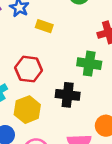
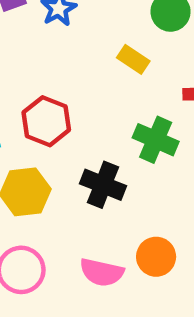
yellow rectangle: (44, 26) -> (133, 59), moved

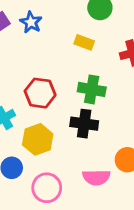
green cross: (156, 140) -> (92, 89), moved

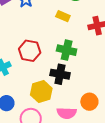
yellow hexagon: (38, 139) -> (41, 92), moved

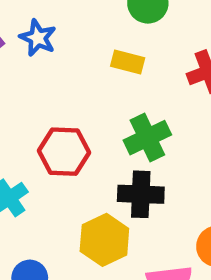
green cross: (67, 50) -> (147, 138), turned -30

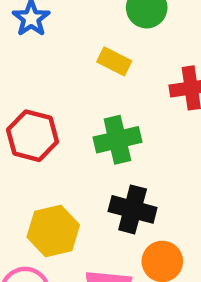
black cross: (141, 194) -> (133, 209), moved

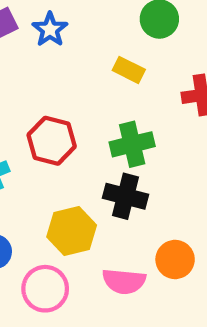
black cross: (133, 209) -> (125, 196), moved

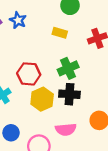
yellow hexagon: (72, 231) -> (42, 99), moved
pink semicircle: (124, 281) -> (66, 129), moved

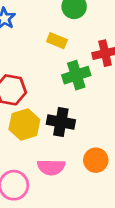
green cross: (68, 68) -> (76, 75), moved

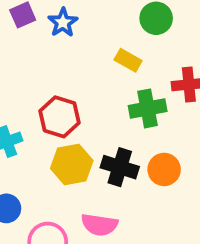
orange circle: (96, 160) -> (164, 169), moved

